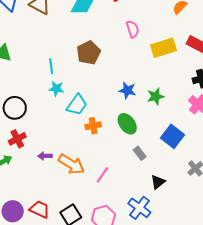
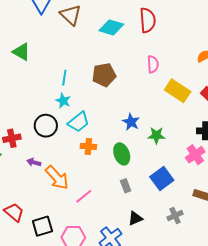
yellow rectangle: (164, 48) -> (178, 91), turned 35
black circle: (15, 108) -> (46, 126), moved

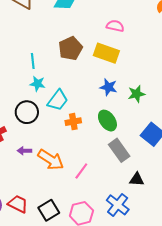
pink semicircle: (153, 64) -> (115, 26), turned -60
yellow rectangle: (178, 91) -> (106, 53), moved
gray rectangle: (126, 186) -> (119, 150), size x1.6
black triangle: (135, 218) -> (137, 179), turned 42

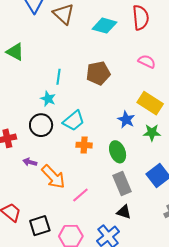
yellow rectangle: (106, 53) -> (150, 103), moved
cyan star: (38, 84) -> (48, 99), moved
black triangle: (137, 179) -> (124, 212), moved

